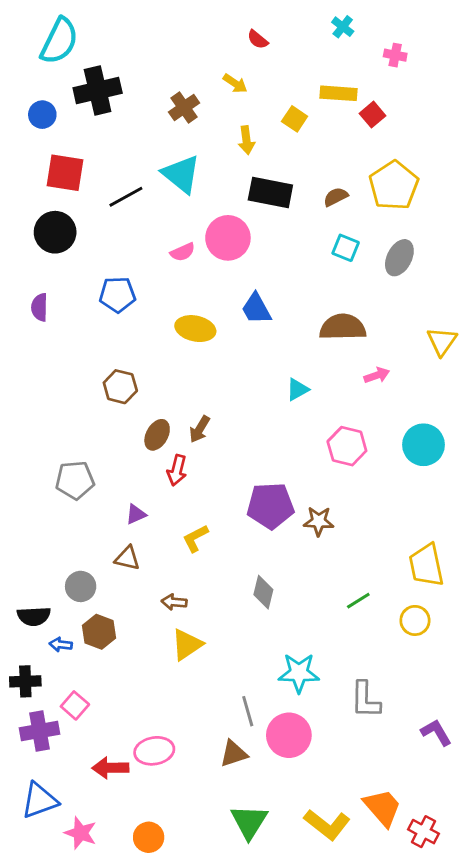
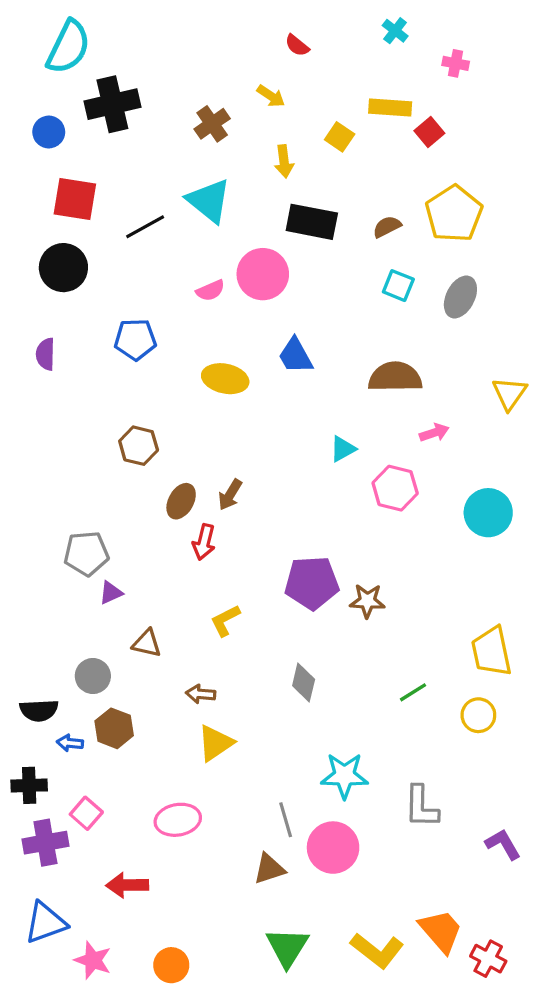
pink hexagon: (347, 446) -> (395, 488), moved
purple triangle: (136, 514) -> (111, 593), moved
pink ellipse: (154, 751) -> (178, 820), moved

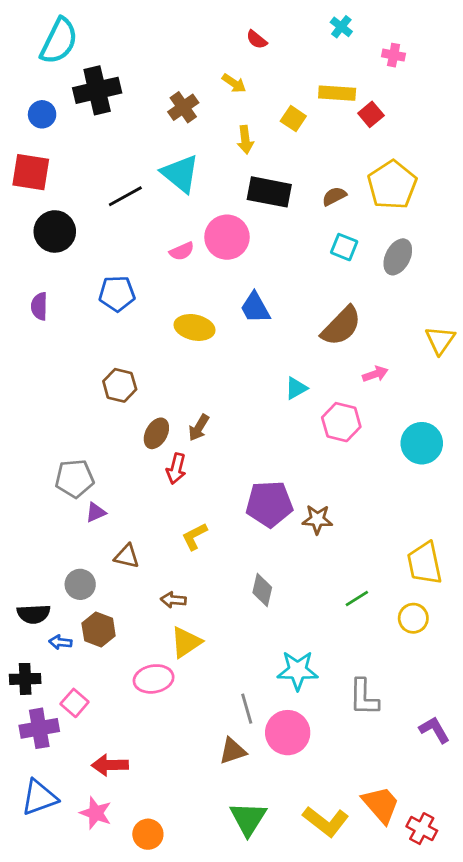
red square: (75, 199) -> (31, 172), moved
brown semicircle: (395, 377) -> (341, 326), turned 135
pink ellipse: (178, 820) -> (154, 679), moved
pink star: (93, 960) -> (96, 813), moved

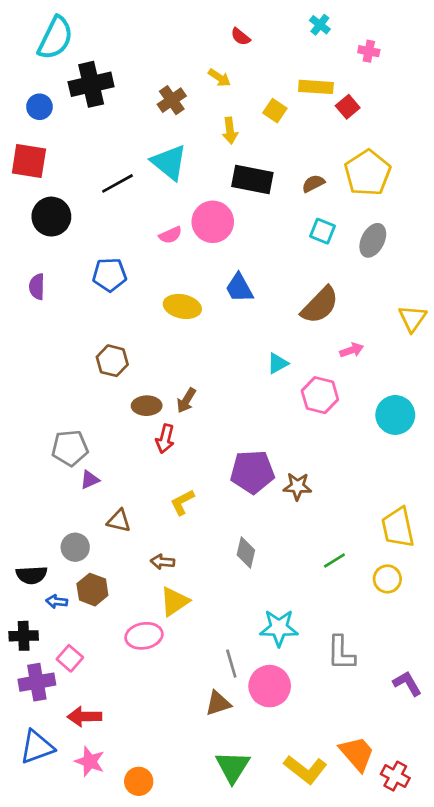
brown ellipse: (156, 433) -> (147, 406), turned 60
red arrow: (110, 765) -> (84, 717), moved

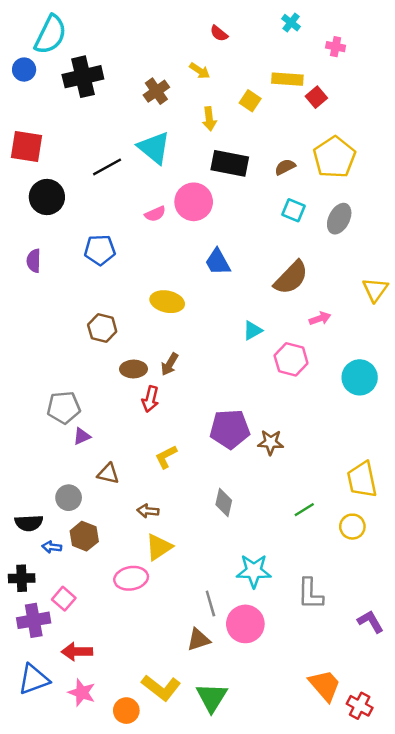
blue circle: (39, 107) -> (24, 70), moved
yellow ellipse: (182, 306) -> (167, 302), moved
yellow L-shape: (305, 769) -> (161, 688), moved

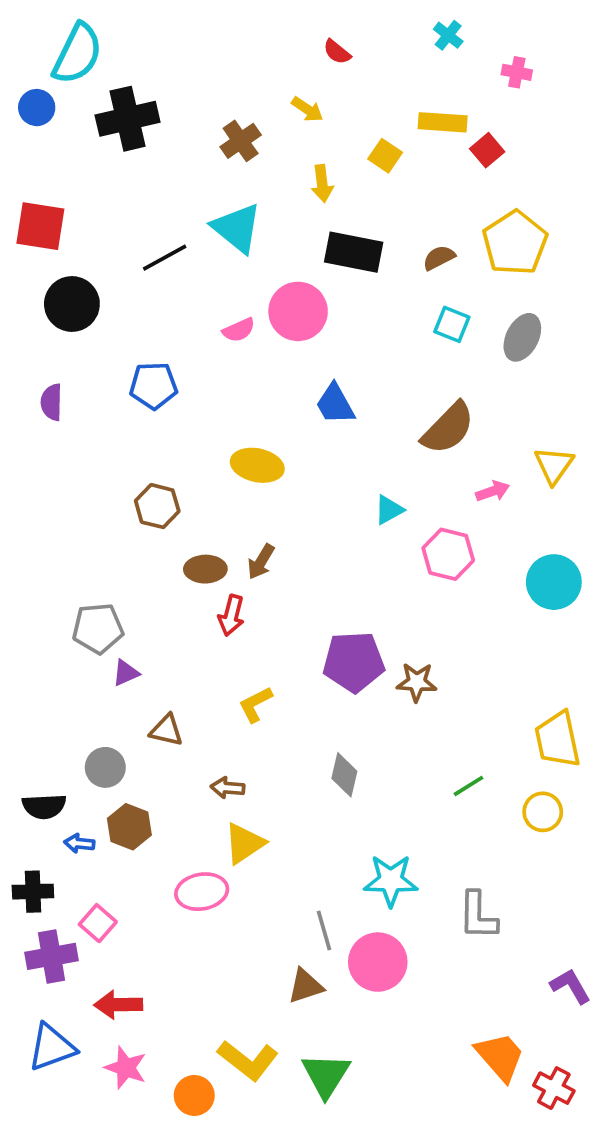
yellow triangle: (375, 290) -> (554, 465), moved
purple L-shape: (370, 622) -> (571, 986), moved

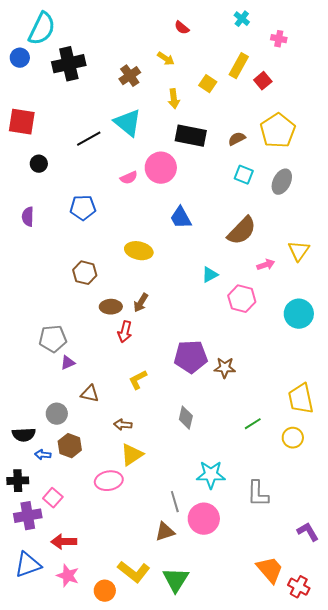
yellow rectangle: (443, 122) -> (239, 66), turned -65
black circle: (72, 304) -> (39, 164), size x0.6

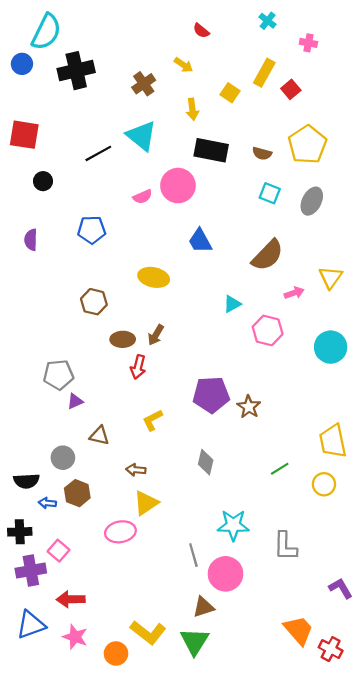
brown semicircle: (237, 139) -> (262, 153), turned -138
brown star: (225, 368) -> (249, 407), turned 30
brown triangle: (165, 532) -> (203, 607), moved

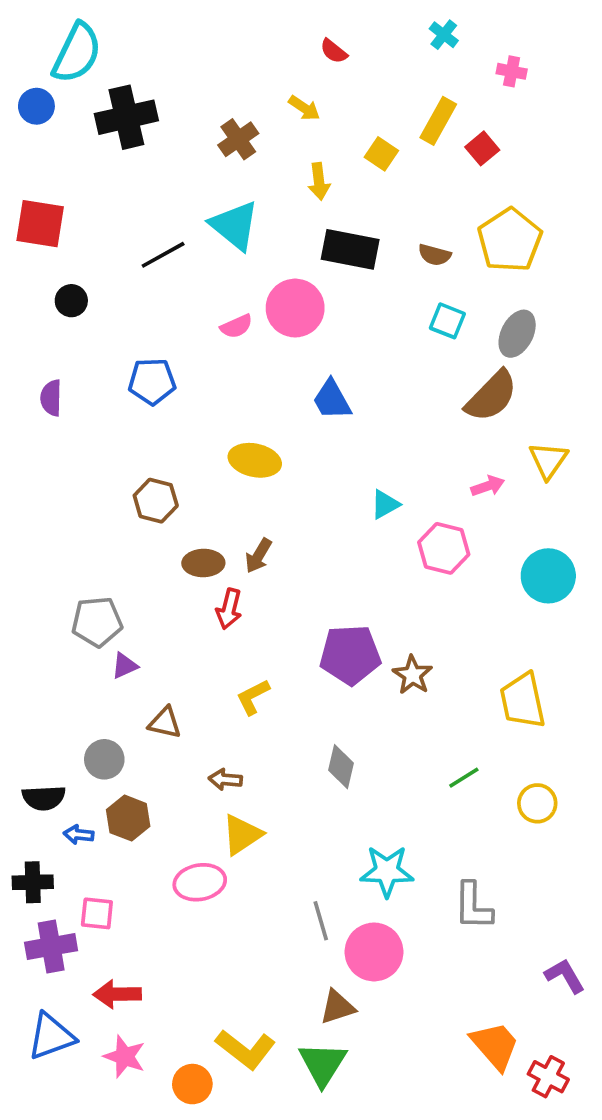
brown semicircle: (268, 255) -> (491, 396), moved
yellow trapezoid: (333, 441) -> (523, 701), moved
pink square: (58, 551) -> (97, 913), turned -35

